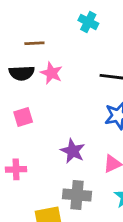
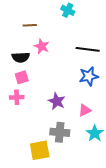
black semicircle: (22, 73) -> (21, 57), moved
pink cross: (16, 169) -> (17, 97), moved

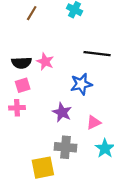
brown line: (30, 25) -> (32, 13), moved, turned -56
pink star: (42, 46) -> (45, 62), moved
blue star: (89, 76) -> (81, 84), moved

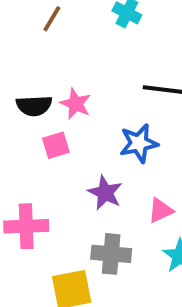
pink square: (23, 85) -> (56, 145), moved
pink cross: (17, 108) -> (26, 226), moved, size x1.5

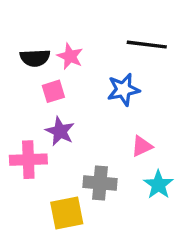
purple star: (105, 193) -> (60, 131), moved

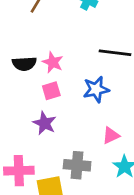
pink square: (53, 91) -> (51, 91), moved
pink cross: (28, 160) -> (19, 171), moved

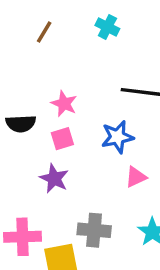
black semicircle: (24, 64) -> (21, 124), moved
pink triangle: (111, 135) -> (136, 177), moved

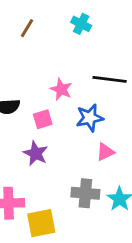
pink star: (64, 104) -> (61, 89), moved
gray cross: (94, 230) -> (85, 193), moved

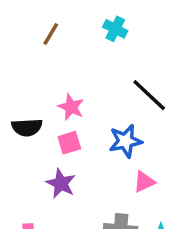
black line: (110, 79) -> (149, 95), turned 36
pink star: (61, 89) -> (71, 107), moved

